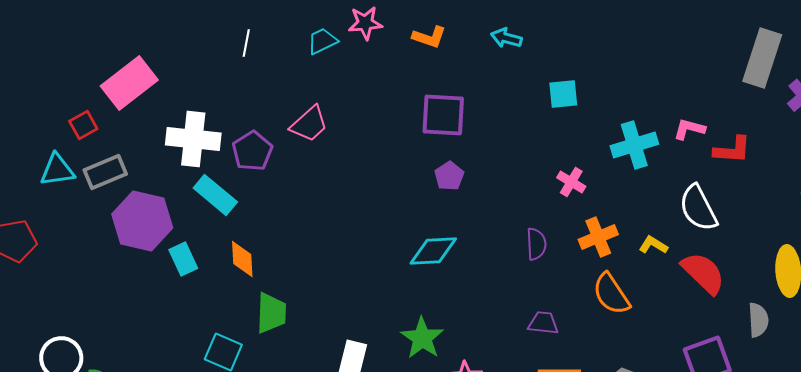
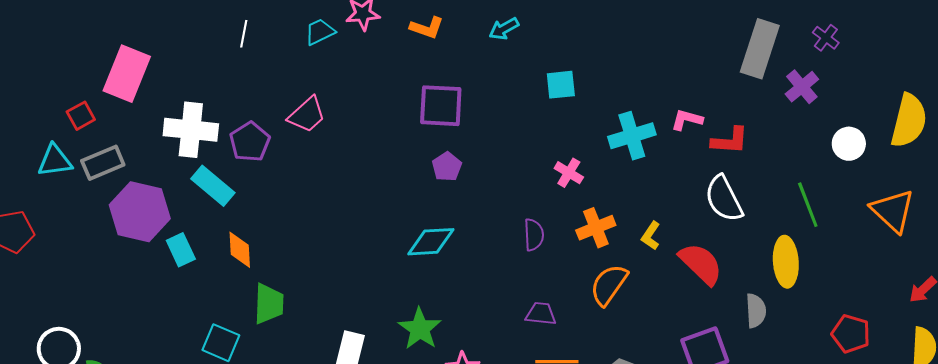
cyan arrow: (506, 38) -> (504, 29), turned -44
pink rectangle: (129, 83) -> (127, 74), turned -30
white semicircle: (698, 208) -> (724, 199), moved
yellow L-shape: (653, 245) -> (651, 236), turned -88
orange semicircle: (611, 294) -> (609, 285), turned 69

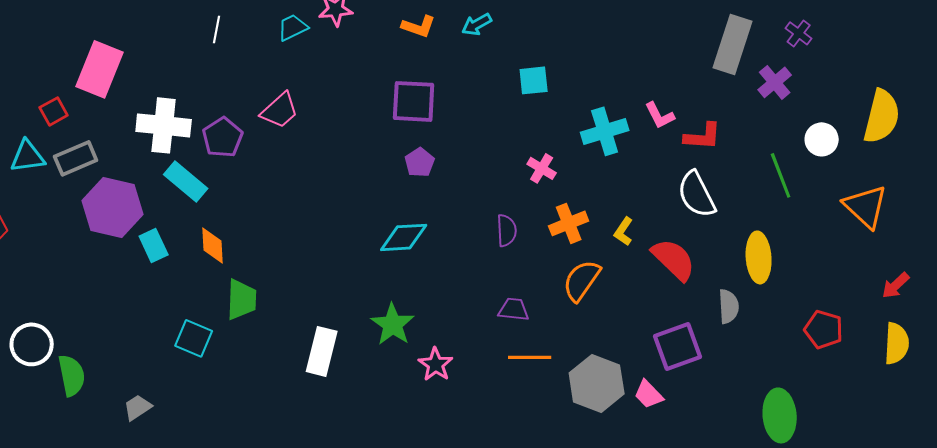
orange L-shape: (427, 28) -> (419, 26), moved
pink L-shape: (687, 120) -> (660, 115), turned -132
green line: (808, 205) -> (781, 175), moved

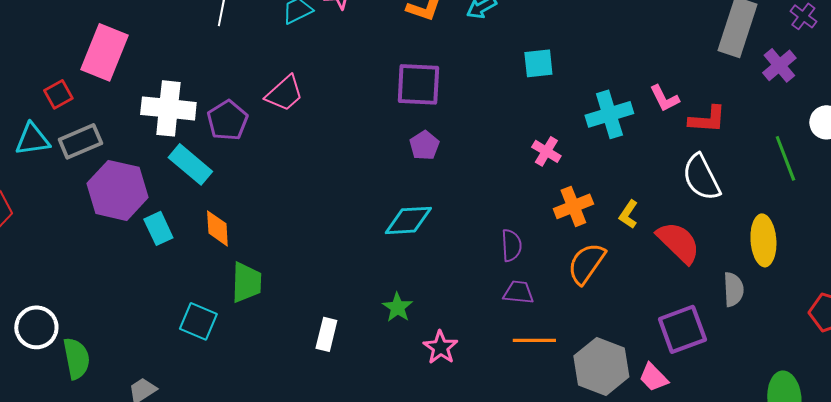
purple semicircle: (507, 230) -> (511, 245), moved
green star: (393, 324) -> (397, 307), size x0.7
white rectangle: (322, 351) -> (326, 334), size x0.7

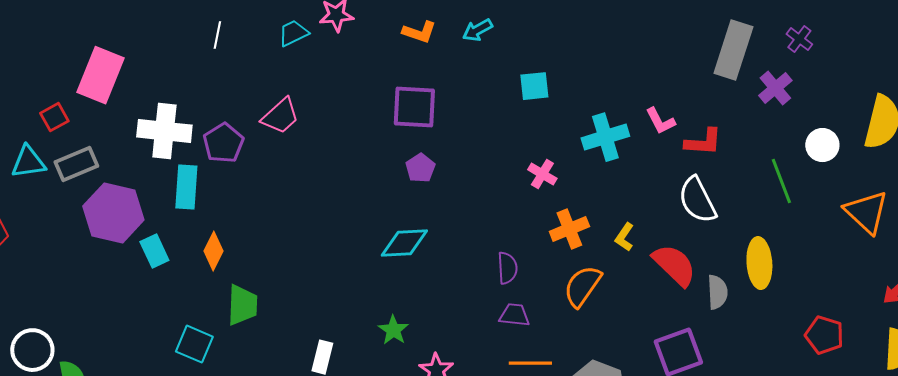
cyan rectangle: (190, 164) -> (186, 187), turned 54
orange diamond: (217, 228) -> (213, 251), turned 30
gray semicircle: (733, 289) -> (717, 292), moved

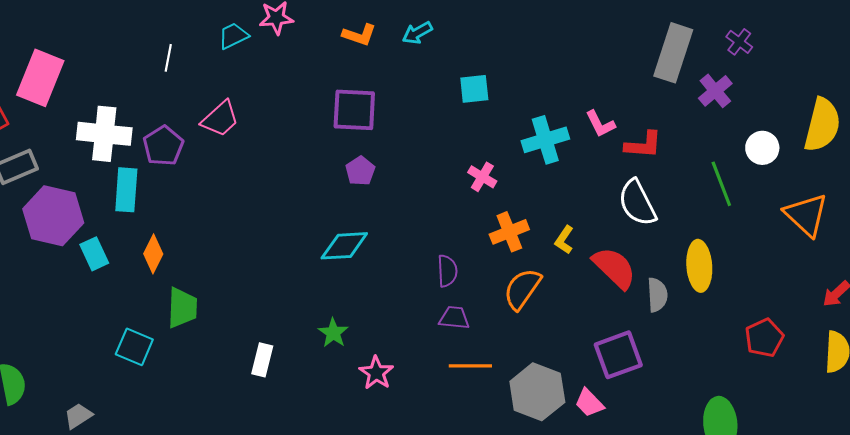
white line: (217, 35) -> (168, 58), moved
red pentagon: (824, 335) -> (764, 338), turned 30

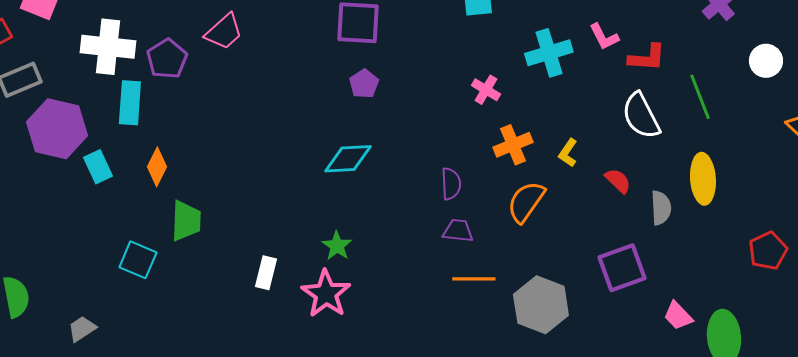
green line: (721, 184) -> (700, 97), moved
red semicircle: (614, 268) -> (618, 181), size x0.6
pink star: (376, 373) -> (326, 294), moved, size x1.4
pink trapezoid: (589, 403) -> (678, 316), moved

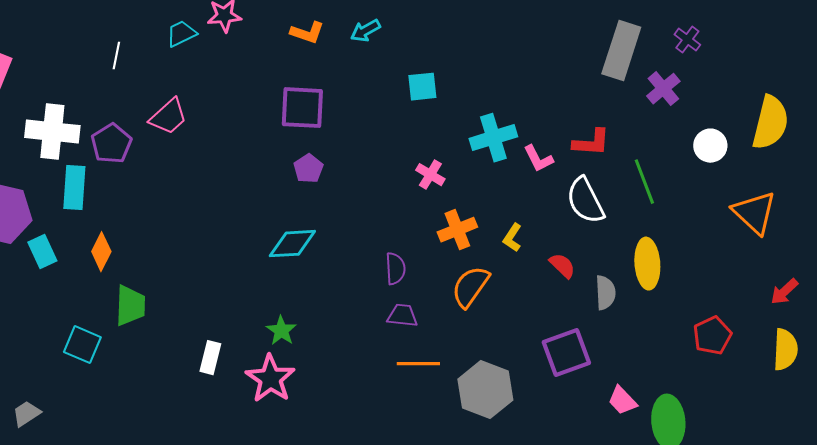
pink L-shape: (604, 37) -> (538, 159), moved

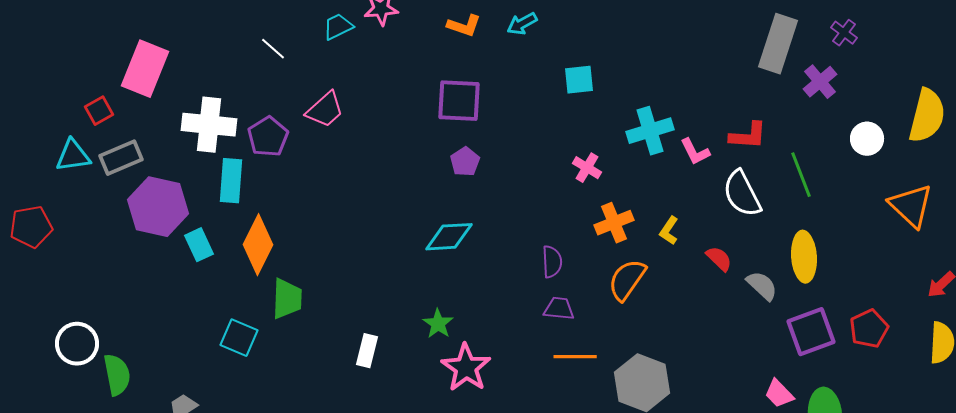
white line: (116, 56) -> (273, 49), turned -60
orange diamond: (101, 252) -> (258, 245), size x1.5
gray semicircle: (605, 293) -> (762, 286), turned -44
purple square: (566, 353) -> (811, 332), moved
pink star: (270, 379) -> (466, 368), moved

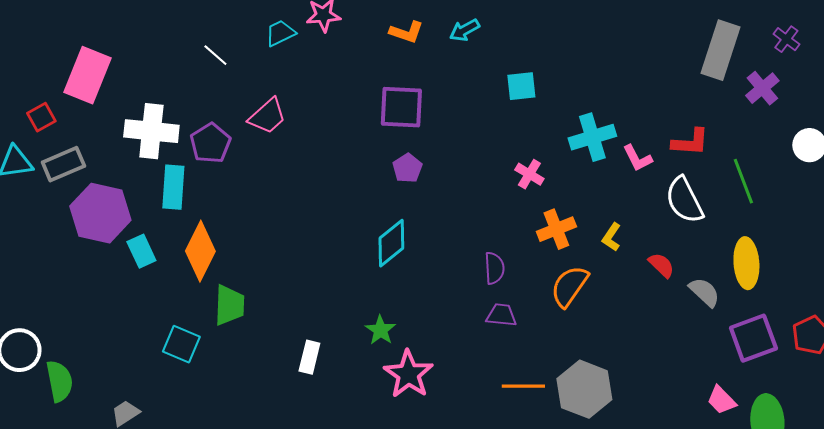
cyan diamond: (449, 237) -> (391, 243), turned -36
orange line: (575, 357) -> (523, 386), moved

